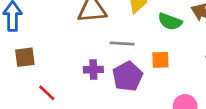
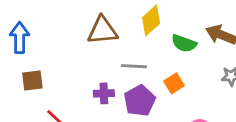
orange square: (160, 60) -> (174, 83), turned -30

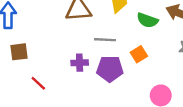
purple pentagon: (140, 101) -> (110, 69), turned 30

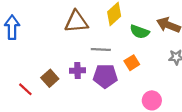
brown square: (19, 52) -> (50, 78), moved, turned -35
red line: (38, 83) -> (25, 89), moved

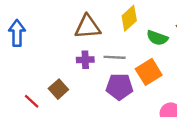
orange square: (132, 63) -> (149, 72), size x1.5
purple cross: (78, 70) -> (85, 60), moved

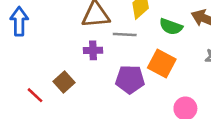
gray line: (115, 57) -> (125, 35), moved
orange square: (149, 72) -> (162, 64), turned -30

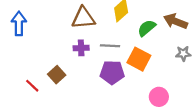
green semicircle: (171, 27) -> (147, 28), turned 120
gray line: (125, 35) -> (110, 46), moved

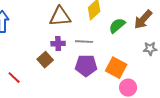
brown arrow: (176, 21) -> (143, 20), turned -70
orange square: (139, 59) -> (116, 68), moved
brown square: (57, 75) -> (45, 60), moved

